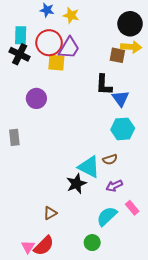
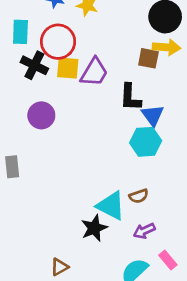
purple trapezoid: (69, 48) -> (94, 72), moved
black cross: (20, 54) -> (34, 65), moved
cyan hexagon: (123, 129) -> (146, 142), moved

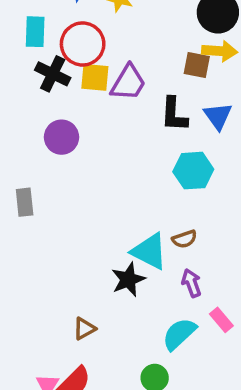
blue triangle: (153, 115) -> (218, 116), moved
purple arrow: (144, 231) -> (192, 283), turned 95

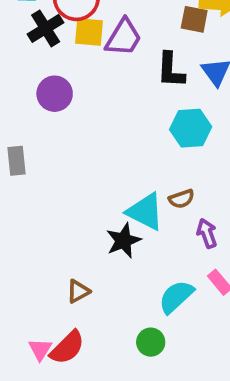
black cross: (53, 74) -> (46, 28), turned 32
purple arrow: (192, 283) -> (207, 233), moved

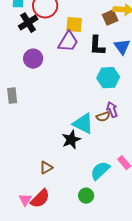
brown square: (194, 19) -> (110, 18), turned -35
yellow square: (89, 32) -> (74, 25), moved
purple trapezoid: (124, 37) -> (68, 42), moved
purple arrow: (207, 233) -> (112, 110), moved

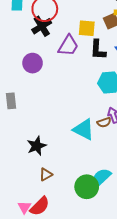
black cross: (28, 23) -> (42, 26), moved
yellow square: (74, 25) -> (87, 28), moved
black star: (71, 140) -> (37, 146), moved
green circle: (86, 196) -> (87, 187), moved, size x1.5

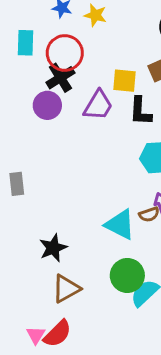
purple circle: (33, 63) -> (47, 105), moved
brown triangle: (46, 174) -> (66, 289), size x1.5
green circle: (87, 187) -> (127, 275), moved

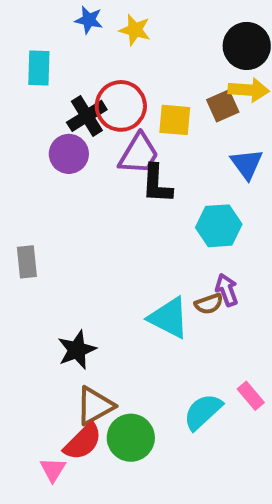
red circle: (65, 53) -> (121, 106), moved
black L-shape: (140, 111) -> (157, 184), moved
green circle: (127, 275) -> (131, 438), moved
red semicircle: (58, 334) -> (83, 442), moved

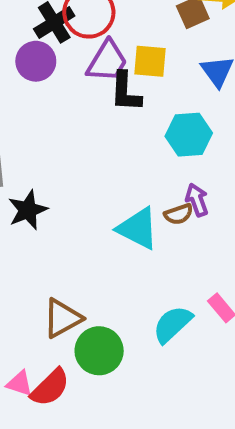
yellow square: (175, 120) -> (150, 61), moved
black star: (77, 350) -> (28, 210), moved
red semicircle: (83, 442) -> (50, 387), moved
pink triangle: (53, 470) -> (20, 383), turned -44

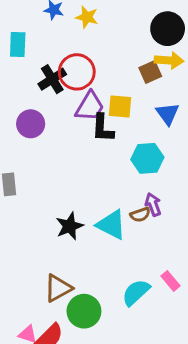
purple circle: (36, 61) -> (31, 124), moved
black star: (28, 210) -> (70, 226), moved

